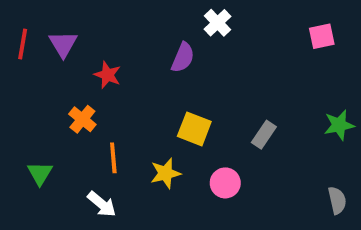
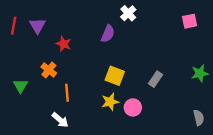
green triangle: (40, 173) -> (20, 86), moved
yellow star: (165, 173) -> (110, 102), moved

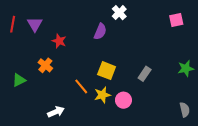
green triangle: (20, 86) -> (19, 80), turned 32
orange line: (67, 93) -> (81, 86), moved, turned -35
white arrow: (60, 120) -> (56, 112), turned -63

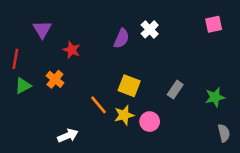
white cross: (119, 13) -> (150, 29), moved
red line: (13, 24) -> (15, 59), moved
green star: (186, 68) -> (215, 97), moved
green triangle: (19, 80) -> (23, 86), moved

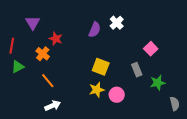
pink square: (214, 24) -> (151, 49), moved, turned -32
orange cross: (55, 79) -> (43, 54), moved
gray rectangle: (175, 90) -> (137, 70), turned -56
green star: (215, 97) -> (158, 83), moved
orange line: (98, 105) -> (48, 81), moved

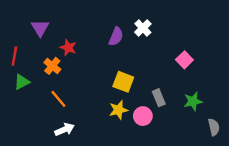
gray rectangle: (137, 70) -> (159, 98), moved

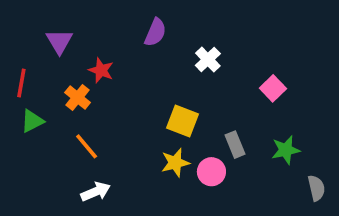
white cross: (143, 28) -> (208, 59), moved
purple semicircle: (116, 37) -> (155, 32), moved

